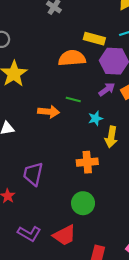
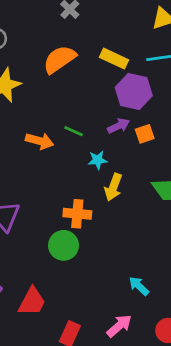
orange semicircle: (72, 58) -> (60, 59), moved, turned -40
green circle: (83, 203) -> (64, 245), moved
red trapezoid: (64, 235) -> (32, 302), turned -45

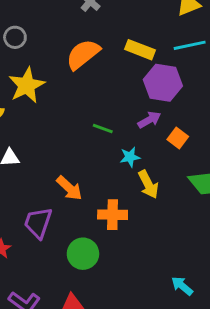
orange square: (145, 134) -> (178, 138), moved, turned -30
orange arrow: (40, 141) -> (69, 188), moved, turned 32
yellow arrow: (113, 187) -> (148, 184), turned -44
green circle: (64, 245) -> (83, 254), moved

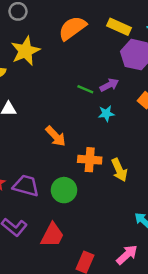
purple arrow: (149, 120) -> (109, 85), moved
yellow arrow: (148, 184) -> (119, 170), moved
purple trapezoid: (38, 223) -> (26, 186), moved, turned 84

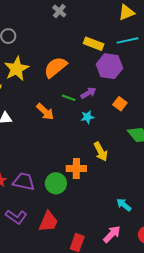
orange semicircle: (72, 28) -> (55, 67), moved
orange arrow: (56, 136) -> (45, 112), moved
orange cross: (90, 160) -> (76, 169), moved
yellow arrow: (119, 170) -> (101, 152), moved

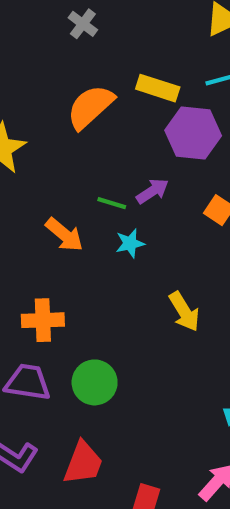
orange semicircle: (55, 67) -> (90, 107), moved
cyan star: (87, 117) -> (130, 243), moved
orange cross: (76, 169) -> (43, 320), moved

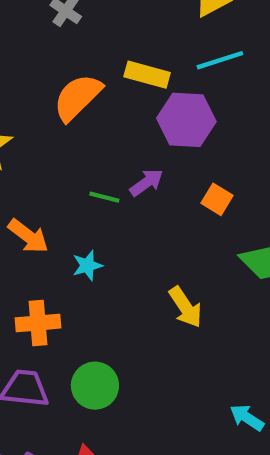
orange arrow: (64, 235) -> (28, 236), moved
cyan star: (130, 243) -> (87, 266), moved

